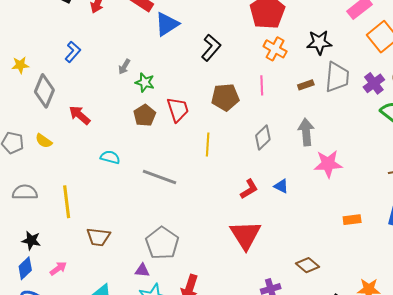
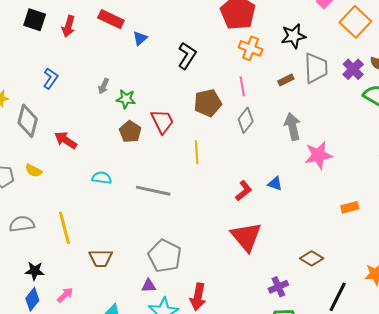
blue triangle: (167, 24) -> (140, 38), size x0.6
gray diamond: (263, 138) -> (246, 120), moved

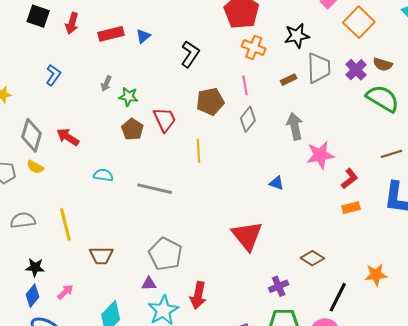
red rectangle: (111, 19) -> (111, 34), moved, turned -40
gray diamond: (28, 121) -> (31, 135), moved
red L-shape: (244, 191) -> (349, 179), moved

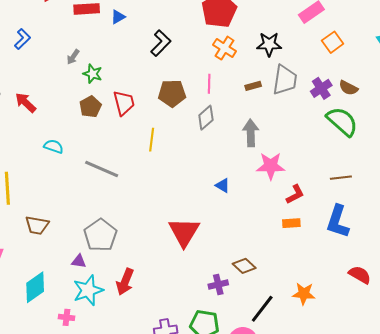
orange square: (359, 22) -> (333, 42), size x0.7
purple cross: (279, 286) -> (218, 285), moved

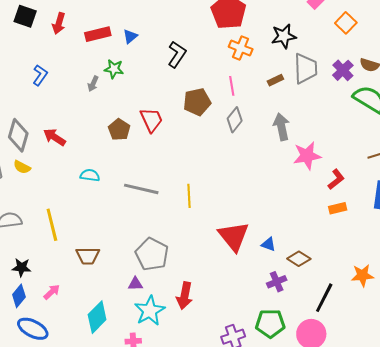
green star: (93, 74) -> (114, 69), moved
yellow line: (152, 140) -> (189, 196), moved
blue triangle: (223, 185) -> (268, 244), moved

